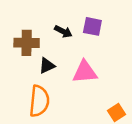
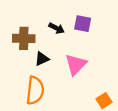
pink triangle: (85, 72) -> (76, 64), turned -40

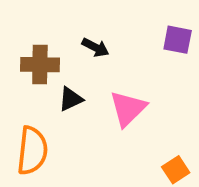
purple square: (83, 24) -> (178, 40), moved
orange semicircle: (35, 90) -> (32, 151), moved

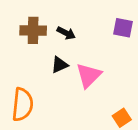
brown cross: (40, 65) -> (33, 30), moved
black triangle: (71, 99) -> (60, 65), moved

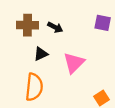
black triangle: (60, 65) -> (41, 54), moved
orange semicircle: (22, 105) -> (34, 87), moved

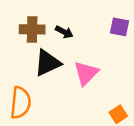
black triangle: (41, 54) -> (48, 63), size x1.6
orange semicircle: (34, 87) -> (21, 103), moved

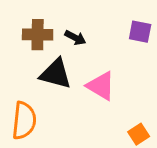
black triangle: (48, 63) -> (56, 74), turned 40
pink triangle: (86, 73) -> (101, 86), turned -44

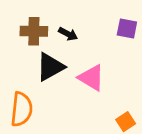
black triangle: (56, 74) -> (50, 67), turned -44

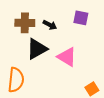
purple square: (127, 28) -> (81, 18), moved

